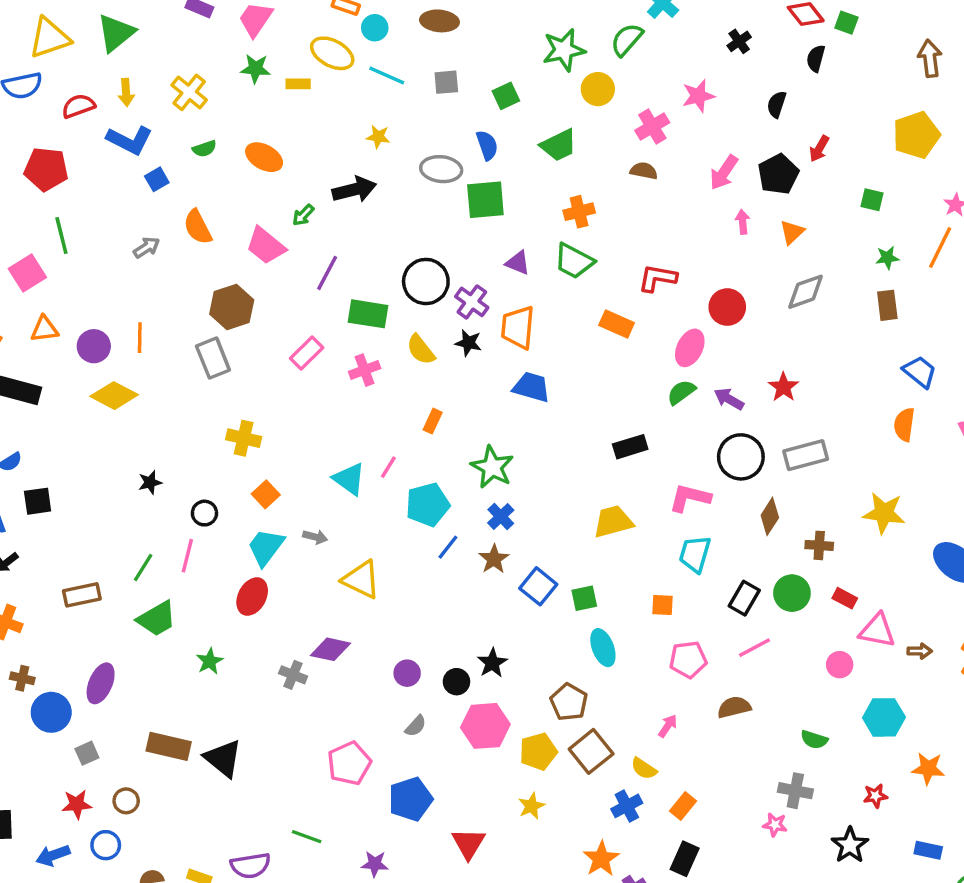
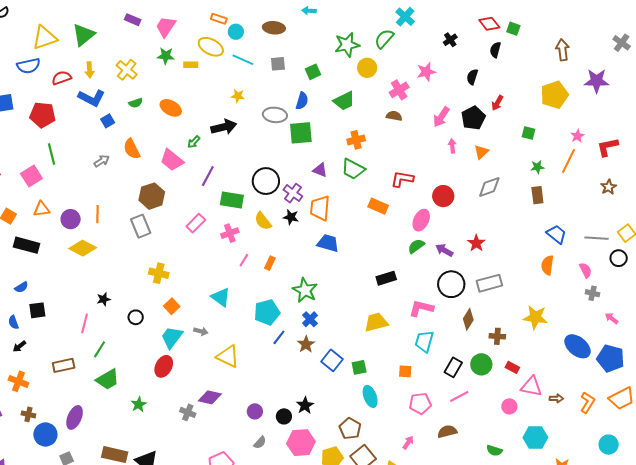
blue semicircle: (487, 145) -> (302, 101), turned 36
pink line: (388, 467) -> (244, 260), moved
pink line: (187, 556) -> (85, 323), moved

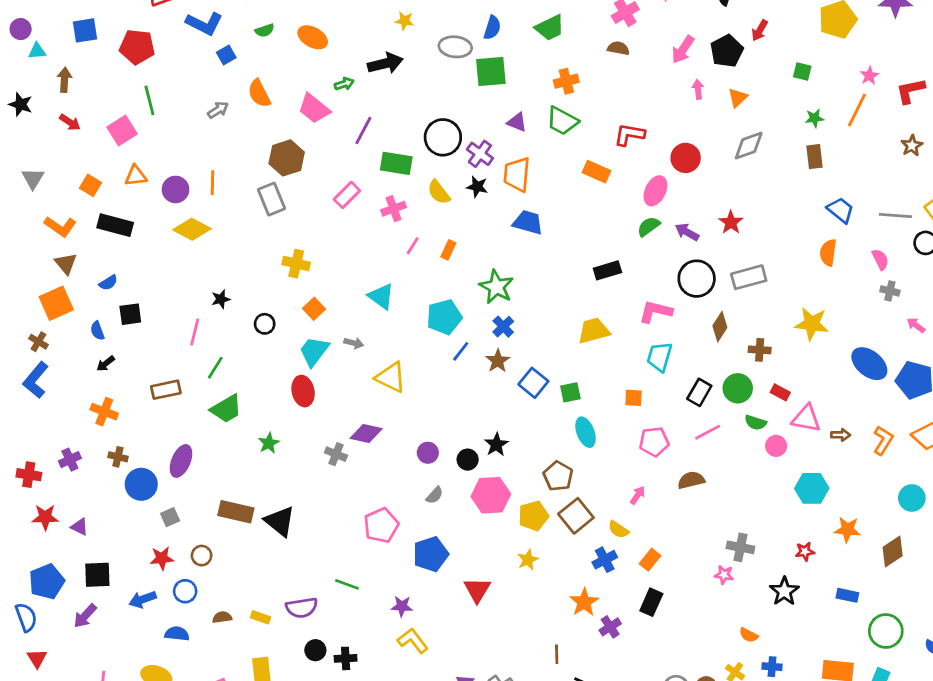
green arrow: (194, 142) -> (344, 84), turned -152
red ellipse: (164, 366) -> (303, 391), turned -40
green semicircle: (494, 451) -> (756, 423), moved

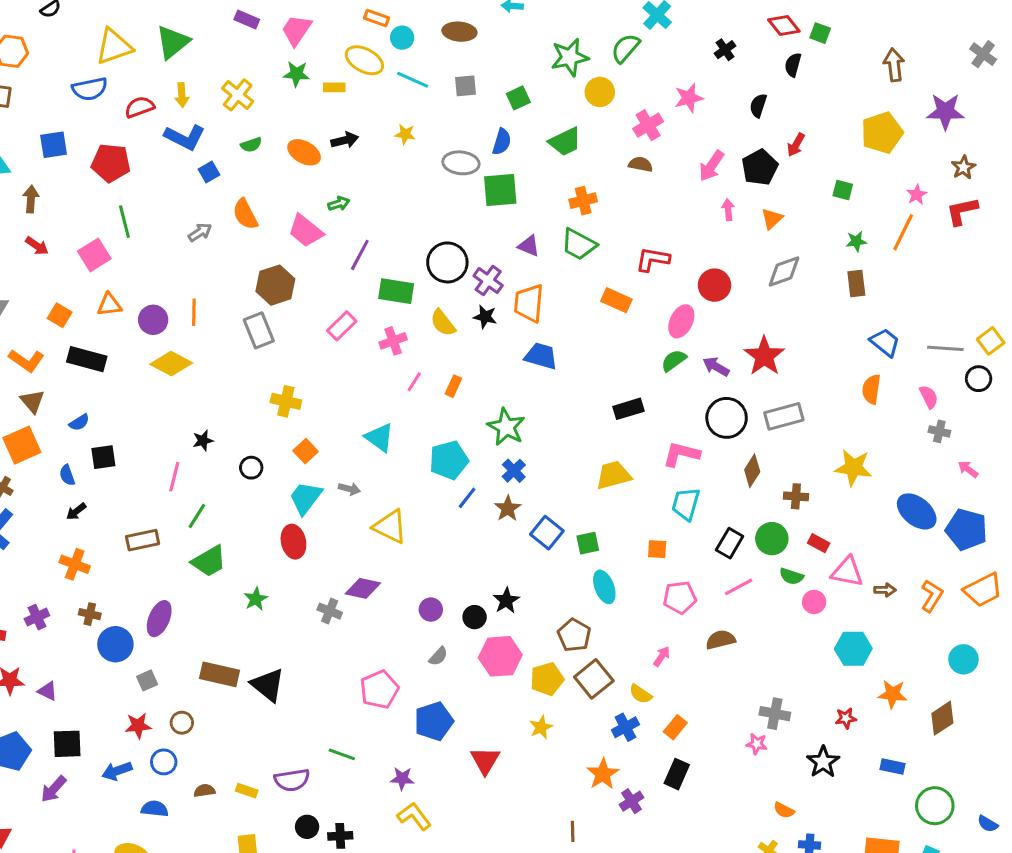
black arrow: (385, 63) -> (345, 140), moved, size x0.7
brown star: (912, 146) -> (963, 167), moved
red star: (731, 222) -> (764, 356), size x1.5

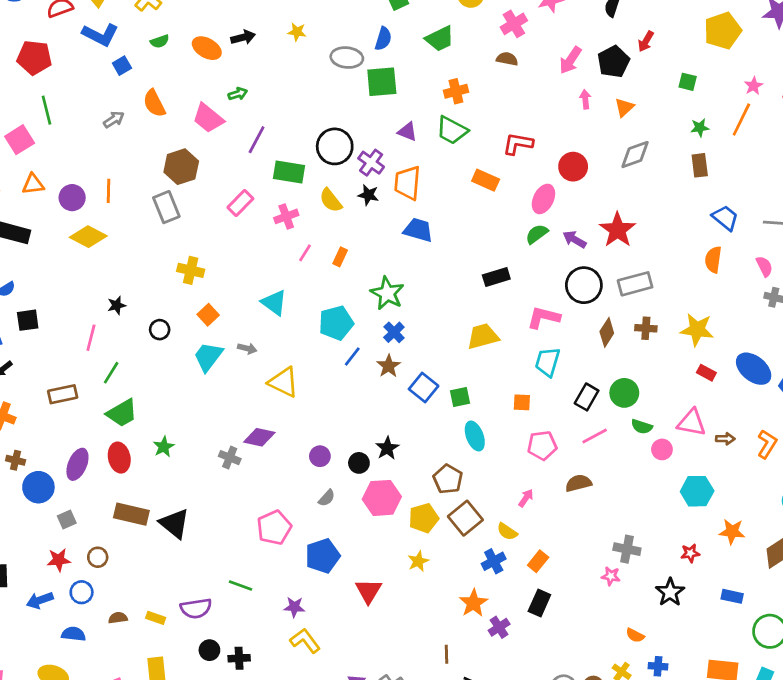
brown cross: (796, 496) -> (646, 328), moved
red ellipse: (293, 542) -> (119, 458), moved
red rectangle: (819, 543) -> (706, 373), moved

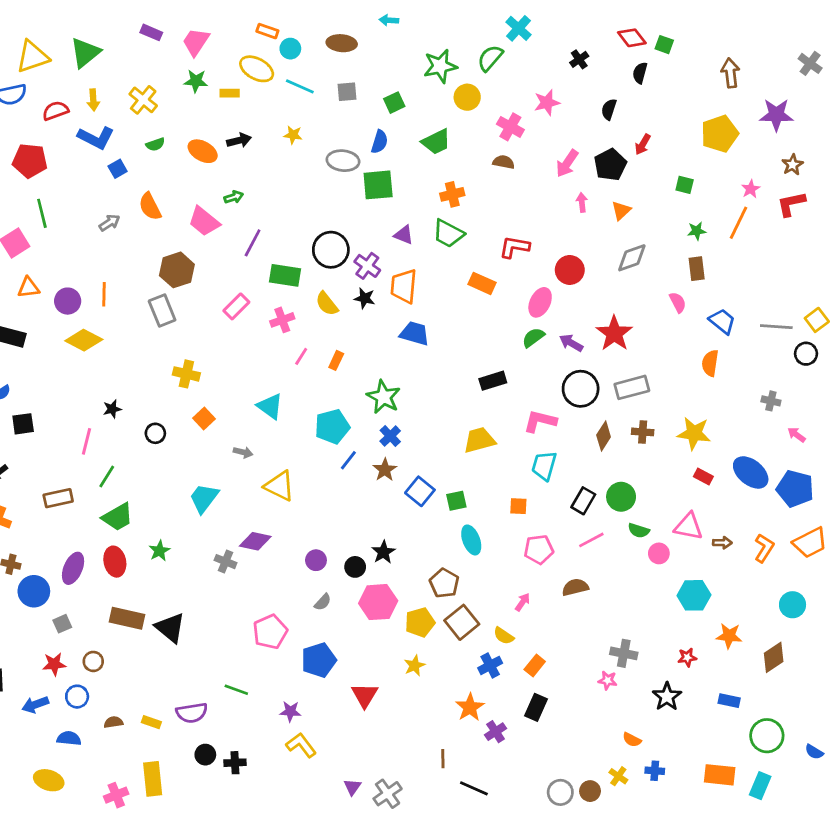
pink cross: (514, 24) -> (510, 127), turned -30
pink semicircle: (764, 266) -> (678, 302), moved
cyan trapezoid: (208, 357) -> (204, 498), moved

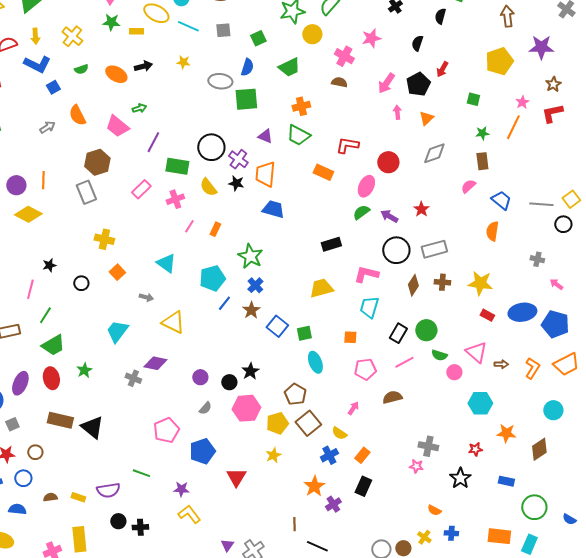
pink semicircle: (678, 302) -> (468, 186), turned -105
red star: (614, 333) -> (421, 209), size x0.6
blue ellipse: (751, 472) -> (522, 312), turned -48
pink triangle: (689, 526) -> (476, 352), turned 30

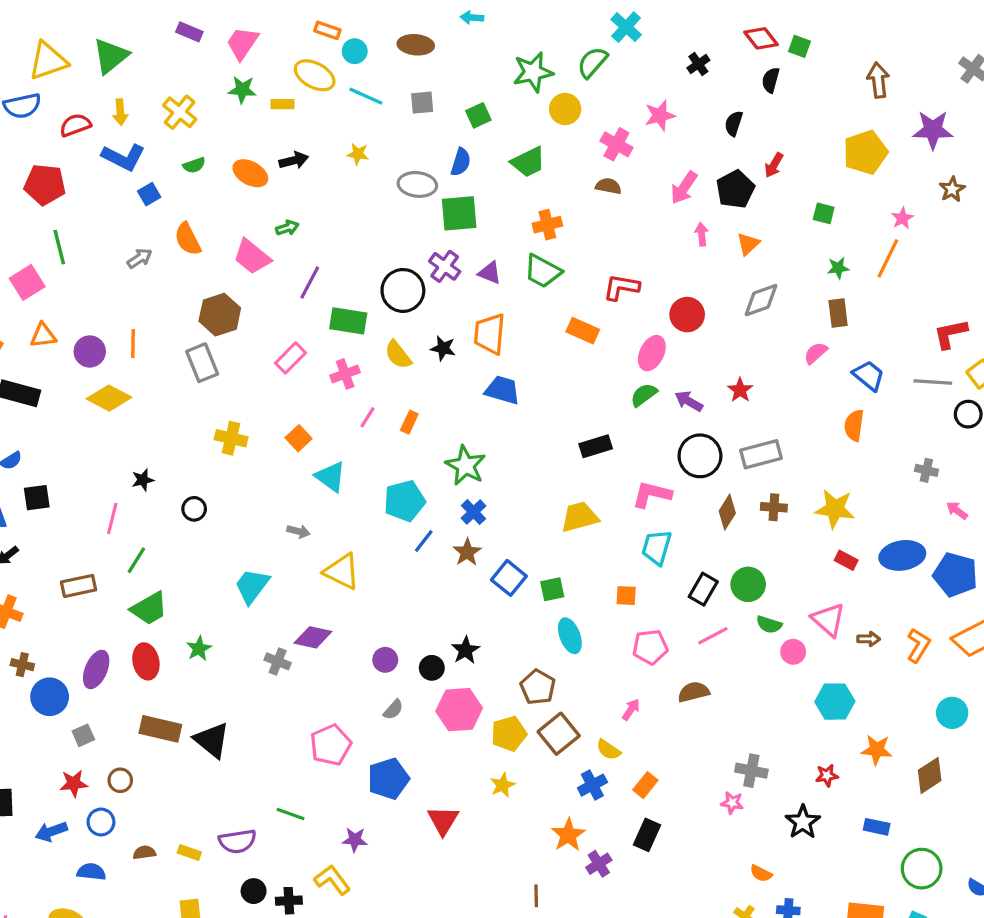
red L-shape: (552, 113) -> (951, 334), moved
purple cross: (238, 159) -> (445, 266), moved
orange square: (117, 272) -> (299, 438), moved
yellow L-shape: (189, 514) -> (332, 880), moved

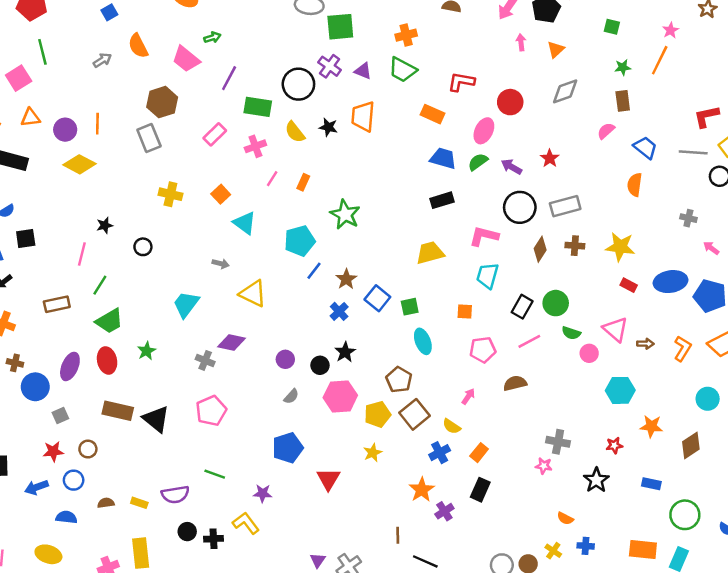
blue trapezoid: (502, 390) -> (443, 158), moved
blue cross: (474, 512) -> (339, 311), moved
pink pentagon: (331, 745) -> (211, 411), moved

